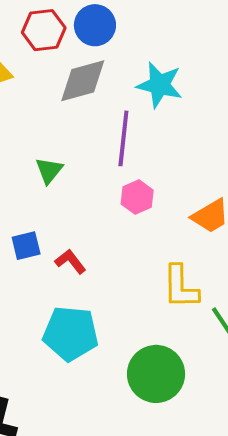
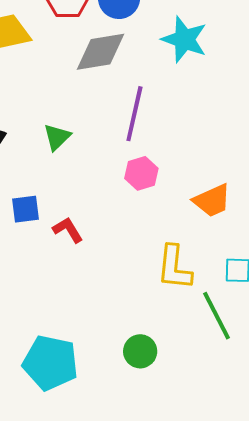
cyan star: (160, 85) -> (184, 39), moved
cyan pentagon: (71, 333) -> (50, 363), moved
green circle: (156, 374) -> (140, 351), size x0.6

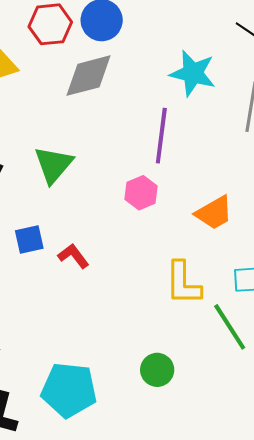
cyan star: (184, 39) -> (193, 73), moved
purple line: (134, 114) -> (161, 136), moved
green triangle: (57, 137) -> (53, 165), size x1.4

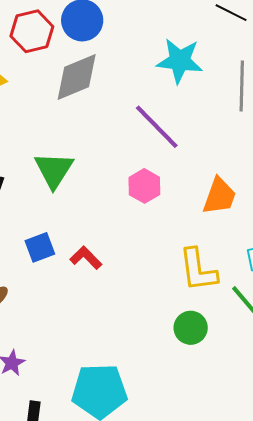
purple line: (161, 136) -> (157, 127), turned -44
orange trapezoid: (214, 213) -> (219, 196), turned -33
green circle: (157, 370) -> (191, 328), moved

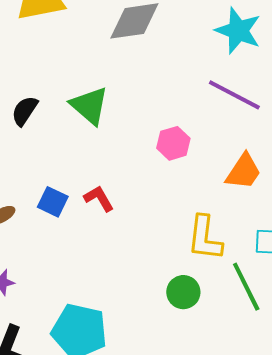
purple line: (157, 127) -> (234, 95), moved, turned -32
green triangle: (54, 170) -> (89, 106), turned -36
blue square: (40, 247) -> (53, 202), moved, turned 32

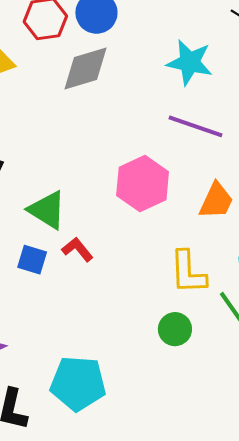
green triangle: (89, 106) -> (47, 210), moved
pink hexagon: (173, 143) -> (143, 184), size x1.6

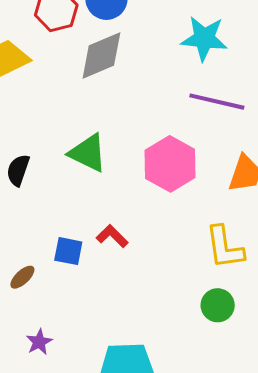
green triangle: (47, 210) -> (88, 153), moved

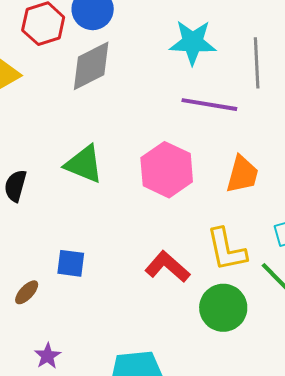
red L-shape: (112, 236) -> (167, 267), moved, size x1.4
green circle: (218, 305) -> (223, 308), size x1.4

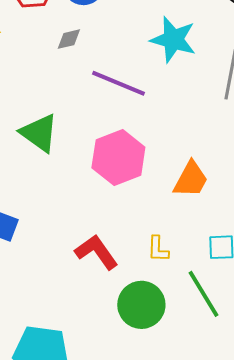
gray diamond: (91, 66) -> (69, 39), size x0.5
purple line: (209, 105) -> (118, 83), moved
yellow L-shape: (226, 250) -> (158, 249), size x0.6

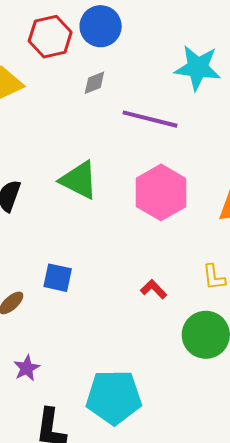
red L-shape: (97, 252) -> (154, 289), size x0.6

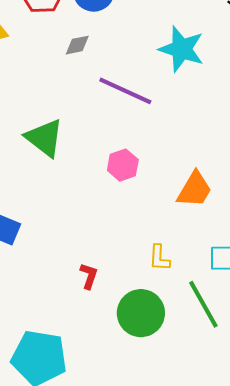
pink hexagon: (161, 192) -> (123, 165), size x0.6
red L-shape: (154, 289) -> (89, 276), moved, turned 52

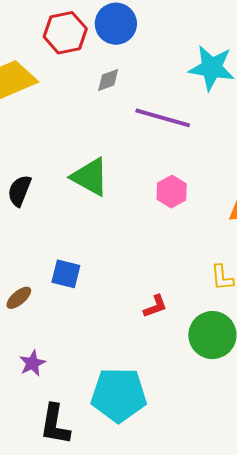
red L-shape: (89, 276) -> (155, 306), turned 60

